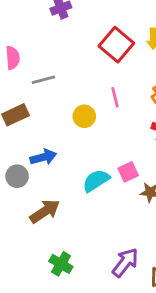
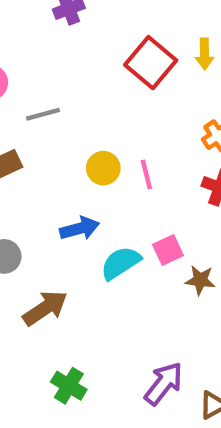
pink line: (115, 97) -> (146, 175), moved
blue arrow: (43, 157) -> (80, 228), moved

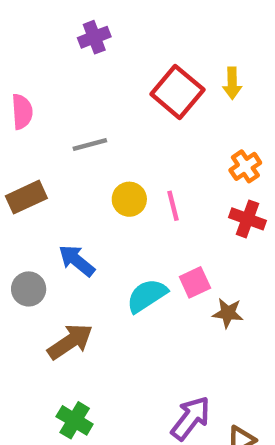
gray line: (43, 114) -> (90, 144), moved
blue arrow: (80, 228) -> (77, 261), moved, turned -126
green cross: (69, 386) -> (75, 420), moved

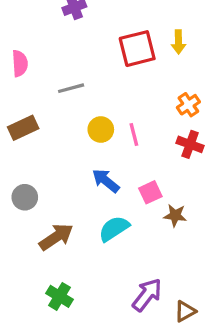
red square: (177, 92) -> (137, 49), turned 36
blue arrow: (77, 261) -> (106, 181), moved
cyan semicircle: (147, 296) -> (114, 229), moved

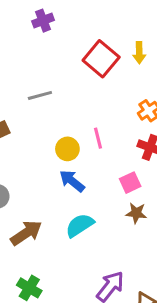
red square: (137, 49) -> (101, 59), turned -36
yellow circle: (101, 129) -> (67, 149), moved
pink square: (150, 192) -> (130, 183), moved

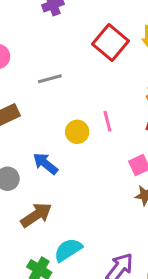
blue arrow: (72, 181) -> (45, 164), moved
cyan semicircle: (80, 225) -> (68, 250), moved

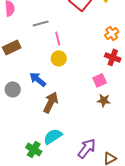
pink line: (107, 121) -> (58, 38), moved
brown arrow: (36, 215) -> (51, 102), moved, turned -30

